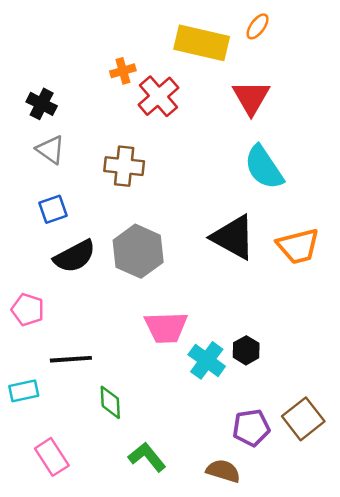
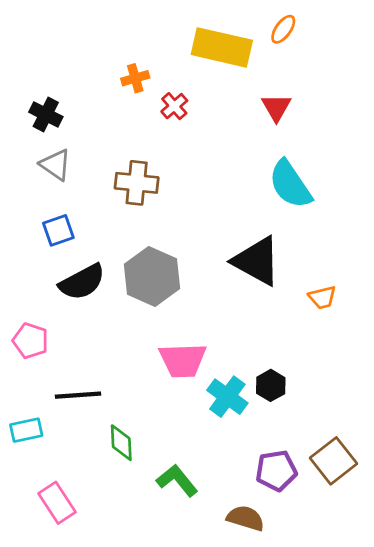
red cross: (158, 96) -> (174, 106), size x0.6
red triangle: (251, 98) -> (276, 107), size x0.7
orange trapezoid: (298, 246) -> (322, 297), moved, size x0.6
green L-shape: (147, 457) -> (177, 480), moved

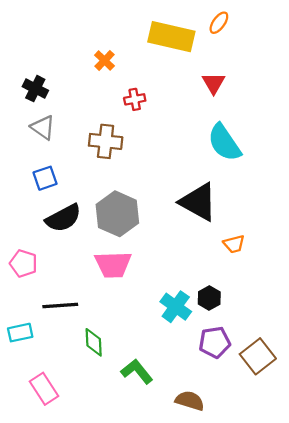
orange cross: (135, 78) -> (104, 60), turned -30
red cross: (174, 106) -> (135, 99), moved, turned 30
orange trapezoid: (322, 297) -> (234, 244), moved
pink trapezoid: (183, 360) -> (113, 265), moved
purple pentagon: (276, 471) -> (215, 342), moved

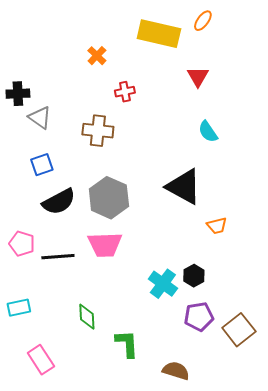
black cross: (35, 89) -> (18, 94), moved, turned -30
cyan semicircle: (224, 143) -> (208, 132), size x0.6
black line: (60, 306) -> (58, 257), moved
green L-shape: (137, 371) -> (127, 344), turned 36

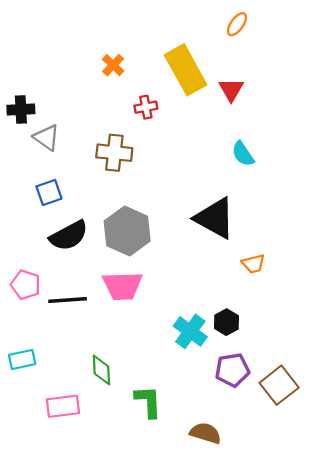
yellow rectangle: (159, 34) -> (186, 70), moved, turned 48
pink rectangle: (41, 360) -> (63, 406), moved, turned -64

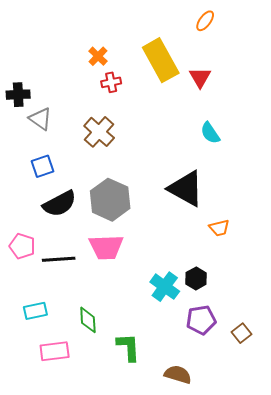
red cross: (146, 107) -> (111, 82), moved
brown cross: (114, 153) -> (99, 132), turned 36
cyan rectangle: (22, 360) -> (35, 311), moved
brown square: (279, 385) -> (242, 333), size x0.6

